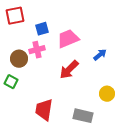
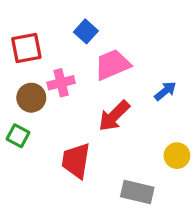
red square: (15, 16) -> (26, 48), moved
blue square: (42, 29) -> (86, 31), moved, turned -32
red trapezoid: (44, 110) -> (76, 161), moved

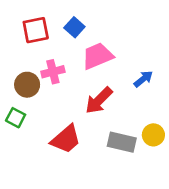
red square: (26, 48) -> (36, 30), moved
red trapezoid: (76, 161) -> (66, 139), turned -140
gray rectangle: (137, 192) -> (122, 142), moved

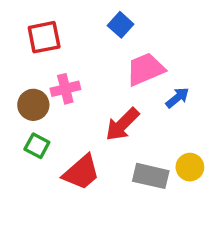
blue square: (74, 27) -> (121, 25), moved
pink trapezoid: (97, 56) -> (145, 69), moved
green square: (16, 118) -> (37, 146), moved

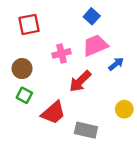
blue square: (121, 25) -> (92, 16), moved
pink cross: (65, 89) -> (62, 53), moved
gray rectangle: (151, 176) -> (86, 130), moved

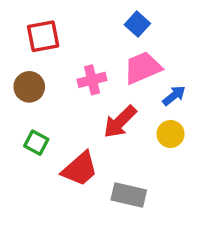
brown circle: (22, 69) -> (29, 87), moved
yellow circle: (124, 109) -> (171, 134), moved

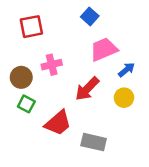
blue square: (137, 24) -> (90, 16), moved
pink cross: (92, 80) -> (52, 65), moved
brown circle: (29, 87) -> (21, 77), moved

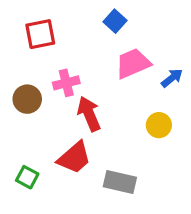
blue arrow: (127, 70) -> (172, 78), moved
red arrow: (87, 89) -> (89, 114), moved, turned 112
green square: (26, 104) -> (27, 177), moved

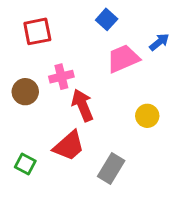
blue arrow: (172, 78) -> (159, 42), moved
gray rectangle: (120, 182) -> (111, 169), turned -72

